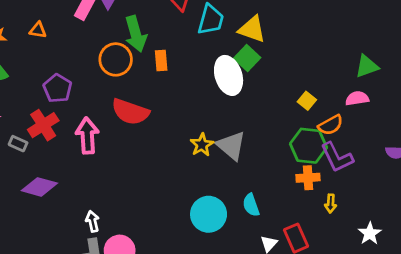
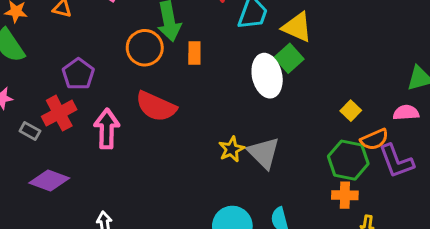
purple L-shape: (337, 157) -> (396, 161), moved

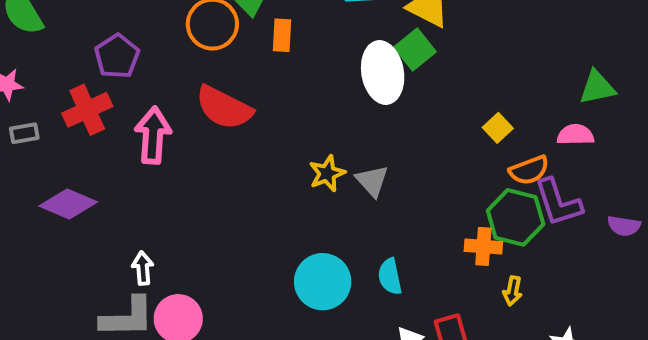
gray rectangle: (30, 131) -> (24, 133), moved, turned -42
gray triangle: (264, 153) -> (372, 181), size x0.7
green hexagon: (348, 160) -> (516, 217), moved

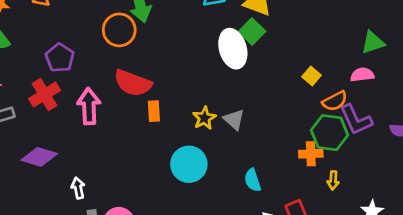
orange rectangle: (282, 35) -> (154, 111), moved
white arrow: (143, 268) -> (78, 188), moved
cyan circle: (323, 282) -> (189, 164), moved

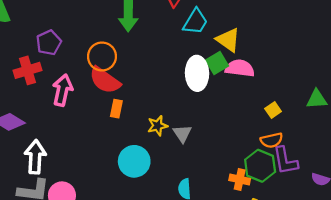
orange circle: (119, 30) -> (102, 56), moved
pink semicircle: (362, 75) -> (240, 68), moved, size x1.4
yellow square: (311, 76) -> (273, 110), moved
white arrow: (78, 188) -> (35, 157), size x1.8

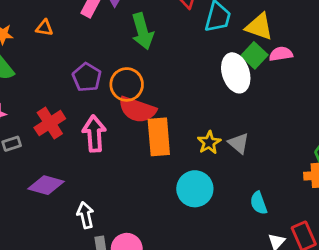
purple pentagon: (49, 43) -> (87, 77), moved
pink semicircle: (240, 68) -> (281, 54), size x0.7
orange rectangle: (116, 109) -> (159, 137), size x1.8
white arrow: (35, 157) -> (85, 215), size x0.7

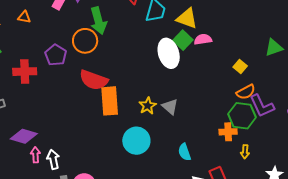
orange circle: (127, 84) -> (85, 41), moved
red cross: (50, 123) -> (25, 72), moved, turned 30
pink arrow: (94, 134) -> (35, 155), moved, size x0.6

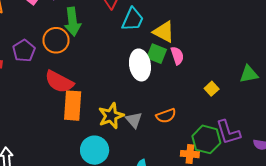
pink semicircle: (203, 39) -> (177, 56), turned 72
green square: (183, 40) -> (157, 54), turned -30
orange semicircle: (246, 92) -> (166, 116), moved
yellow star: (148, 106) -> (111, 116), size x1.4

